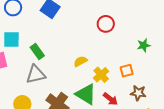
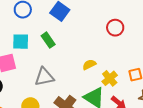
green rectangle: (37, 51) -> (48, 40), moved

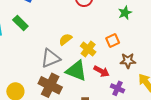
gray triangle: (44, 77) -> (51, 58), moved

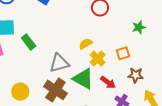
green rectangle: (20, 23) -> (29, 42), moved
yellow semicircle: (65, 39) -> (86, 44), moved

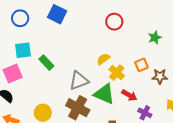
brown star: (136, 75) -> (160, 76), moved

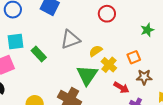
brown star: (160, 76) -> (144, 77), moved
gray triangle: (79, 81) -> (70, 39), moved
green triangle: (104, 94) -> (87, 75), moved, turned 40

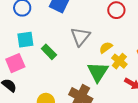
gray triangle: (70, 39) -> (80, 37), turned -30

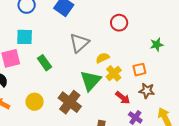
green rectangle: (49, 52) -> (44, 63), moved

